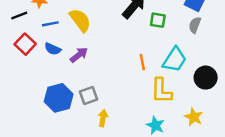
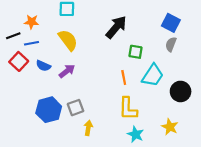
green square: (158, 20) -> (136, 52), moved
blue line: (50, 24) -> (32, 43), moved
yellow L-shape: (161, 91) -> (128, 109), moved

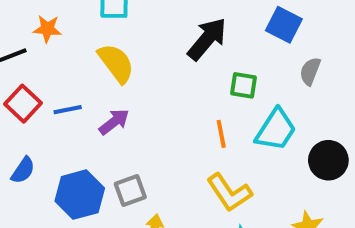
blue square: (171, 23) -> (284, 25), moved
blue line: (32, 43) -> (68, 110), moved
blue semicircle: (43, 66) -> (23, 170), moved, turned -80
yellow L-shape: (128, 109) -> (229, 193), turned -35

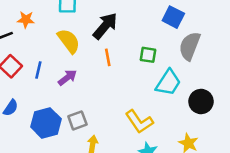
black arrow: (207, 39) -> (105, 26), moved
gray semicircle: (310, 71) -> (190, 46), size x1.6
blue line: (68, 110) -> (38, 70), turned -66
orange line: (221, 134) -> (108, 57), moved

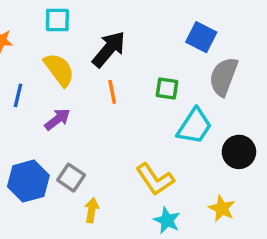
blue line: (38, 70) -> (18, 95), moved
gray square: (77, 120) -> (71, 178), turned -36

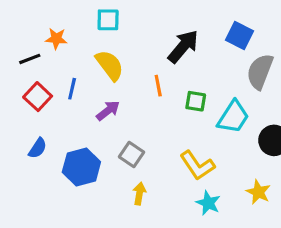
black arrow: (109, 49) -> (183, 46), moved
green square: (167, 89) -> (196, 101), moved
gray square: (71, 178) -> (132, 154), moved

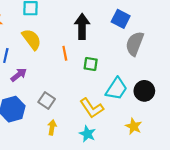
black arrow: (183, 46) -> (82, 26), turned -40
purple arrow: (108, 111) -> (19, 75), moved
cyan trapezoid: (233, 117) -> (116, 89), moved
cyan star: (208, 203) -> (87, 134), moved

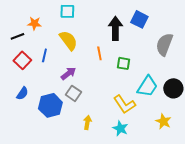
blue square: (121, 19) -> (139, 19), moved
purple arrow: (19, 75) -> (68, 73), moved
gray square: (47, 101) -> (73, 93), moved

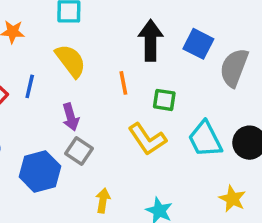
blue square: (139, 19) -> (198, 44), moved
purple arrow: (68, 73) -> (71, 117), turned 112
cyan trapezoid: (147, 86) -> (205, 139), turned 120
yellow L-shape: (124, 104) -> (147, 139), moved

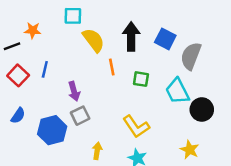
yellow semicircle: (71, 61) -> (94, 40), moved
yellow L-shape: (147, 139) -> (136, 127), moved
cyan trapezoid: (205, 139) -> (177, 91), moved
gray square: (79, 151) -> (80, 116), turned 30

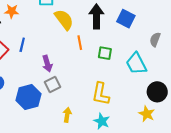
gray semicircle: (191, 56) -> (155, 39), moved, size x0.6
black circle: (202, 109) -> (157, 92), moved
yellow L-shape: (136, 127) -> (101, 94), turned 45

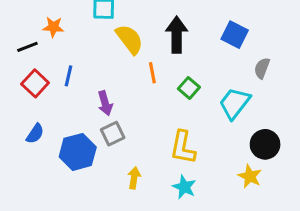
blue square: (126, 19) -> (235, 35), moved
green square: (105, 53) -> (189, 88), turned 32
cyan trapezoid: (136, 64) -> (235, 103), turned 65

